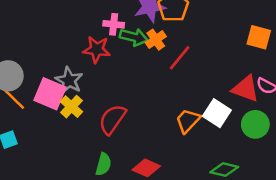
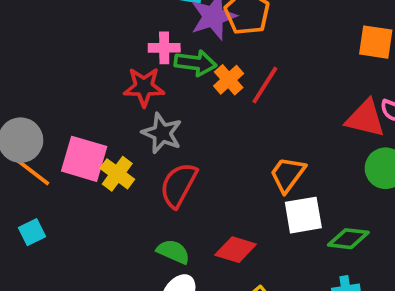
orange cross: (156, 40) -> (229, 80), moved
gray star: (69, 80) -> (162, 133), moved
white square: (217, 113) -> (303, 215), moved, turned -36
green semicircle: (103, 164) -> (173, 252), turned -75

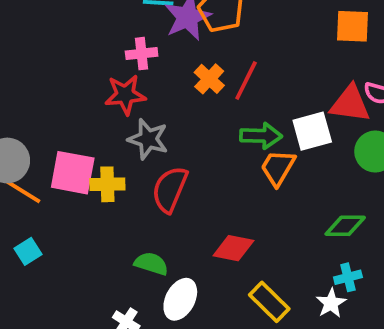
green arrow: (195, 63) -> (261, 136), moved
yellow cross: (117, 174) -> (107, 184), turned -32
white square: (303, 215) -> (312, 131), moved
green semicircle: (173, 252) -> (151, 264), moved

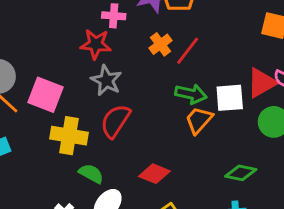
red triangle: (350, 104) -> (262, 83), turned -48
yellow cross: (107, 184) -> (69, 136), moved, size x1.4

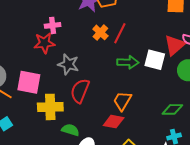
pink cross: (114, 16) -> (53, 25), moved
red star: (96, 44) -> (44, 43), moved
white square: (230, 98) -> (155, 60), turned 30
orange trapezoid: (199, 120) -> (122, 101), moved

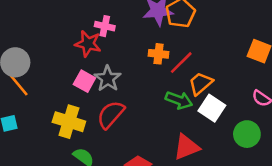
orange cross: (100, 32) -> (159, 54), turned 35
red triangle: (175, 45) -> (187, 147), moved
pink square: (29, 82) -> (84, 81), moved, size x0.7
orange trapezoid: (122, 101) -> (201, 83), moved

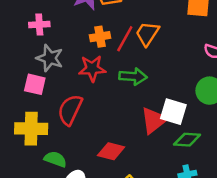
red star: (88, 44) -> (92, 68), moved
gray star: (108, 79) -> (50, 58), moved
orange trapezoid: (201, 83) -> (147, 34), moved
white square: (212, 108) -> (173, 112), moved

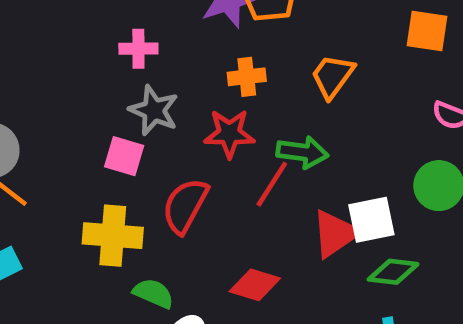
red line: (125, 39) -> (272, 184), moved
white square: (173, 112) -> (371, 220), turned -32

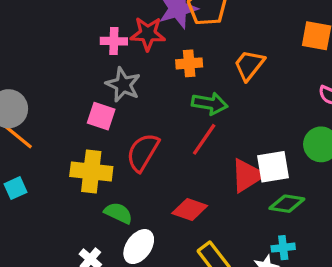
red star: (229, 133) -> (148, 34), moved
green arrow: (302, 152) -> (210, 103), moved

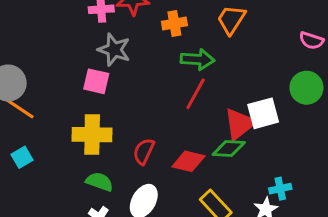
red semicircle: (143, 152) -> (144, 151), moved, size x0.7
green diamond: (287, 204) -> (229, 149), moved
green semicircle: (118, 213) -> (99, 182), moved

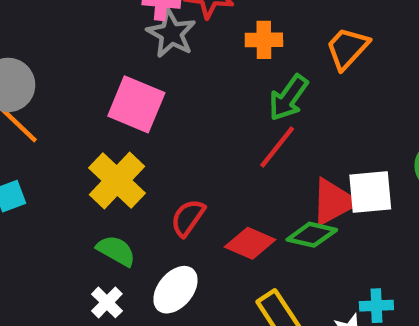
gray star: (114, 50) -> (171, 33), moved
green arrow: (197, 59) -> (288, 98), turned 112
pink square: (96, 81) -> (136, 104), size x1.4
yellow cross: (92, 135) -> (117, 181), turned 33

